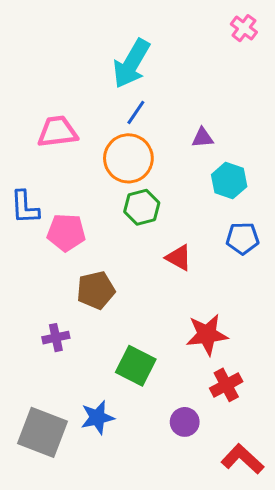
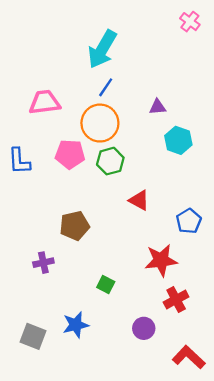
pink pentagon: (66, 232) -> (70, 154), moved
blue pentagon: (242, 238) -> (189, 221), moved, turned -30
green square: (136, 366) -> (106, 284), size x0.6
gray square: (43, 432) -> (33, 336), size x0.7

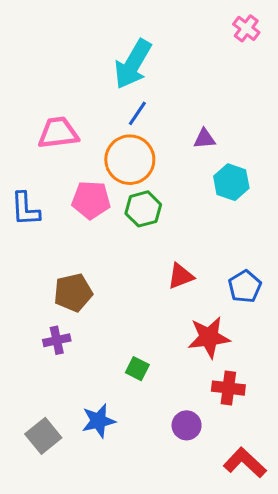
red triangle: (139, 200) -> (181, 276), moved, turned -50
brown pentagon: (75, 226) -> (73, 293), moved
red cross: (176, 299) -> (228, 388), turned 35
gray square: (33, 336) -> (43, 436), turned 30

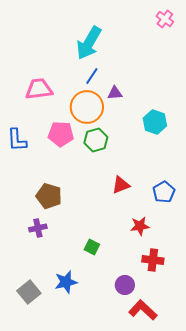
purple triangle: (204, 139) -> (115, 93), moved
brown pentagon: (73, 293) -> (49, 196), turned 30
red star: (209, 337) -> (140, 226), size x0.7
red L-shape: (245, 463) -> (143, 310), moved

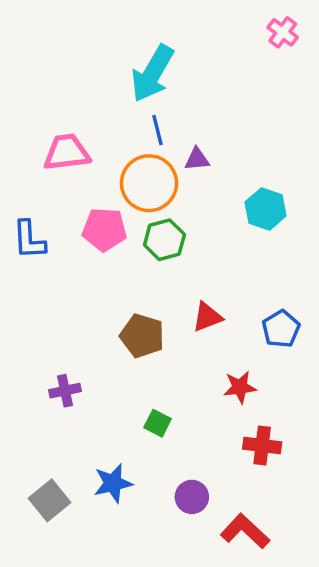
blue line: (92, 76) -> (158, 130), turned -48
brown pentagon: (49, 196) -> (142, 336), moved
purple circle: (125, 285) -> (192, 497), moved

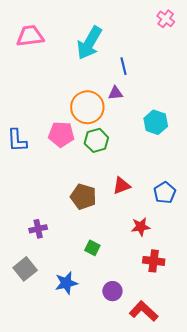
blue line: (158, 130) -> (124, 66), moved
pink trapezoid: (67, 152) -> (30, 36), moved
gray square: (50, 500) -> (25, 269), moved

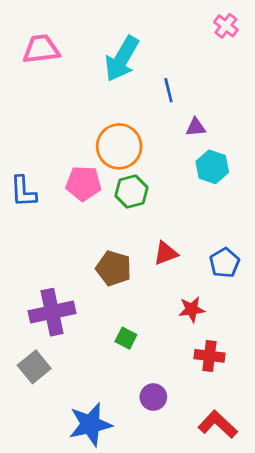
purple triangle: (115, 93) -> (196, 127), moved
purple cross: (38, 229) -> (52, 312), size x1.8
blue star: (66, 283) -> (90, 424), moved, size x1.4
red L-shape: (144, 311) -> (218, 424), moved

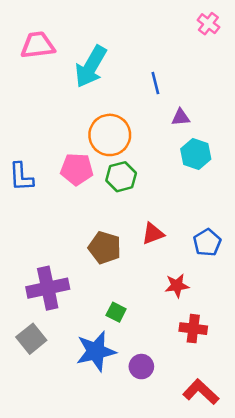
cyan arrow: (122, 59) -> (91, 67), moved
blue star: (90, 424) -> (96, 351), moved

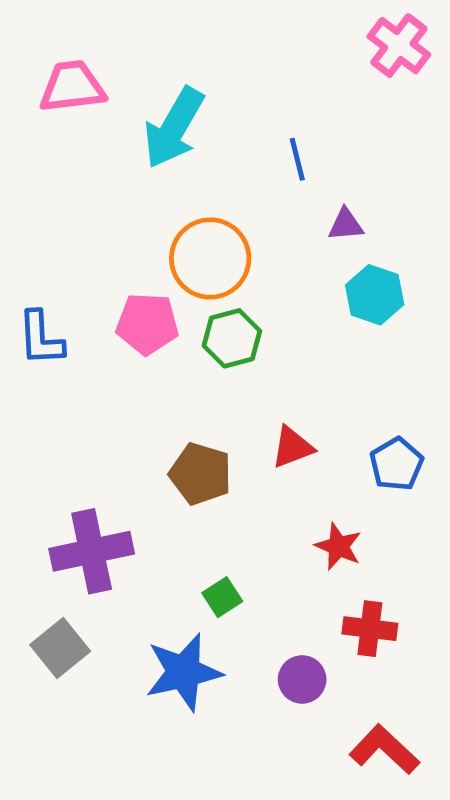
pink cross: (208, 24) -> (399, 46), size x1.4
red star: (177, 286) -> (338, 546), turned 30
green square: (116, 312) -> (222, 597), turned 30
purple circle: (141, 367) -> (302, 679), moved

